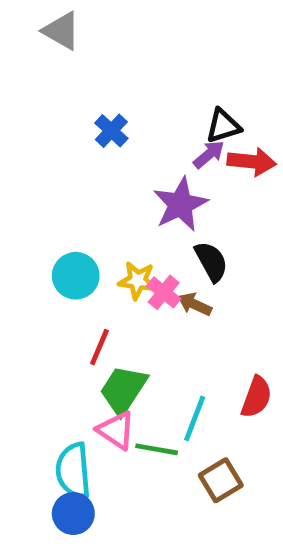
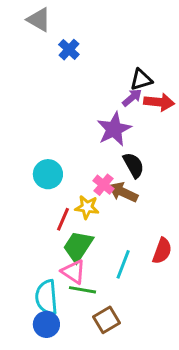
blue cross: (111, 131) -> (69, 50), moved
yellow star: (138, 280) -> (87, 207), moved
brown arrow: (195, 304) -> (123, 192), size x1.4
green line: (157, 449) -> (82, 290), moved
brown square: (221, 480) -> (107, 320), moved

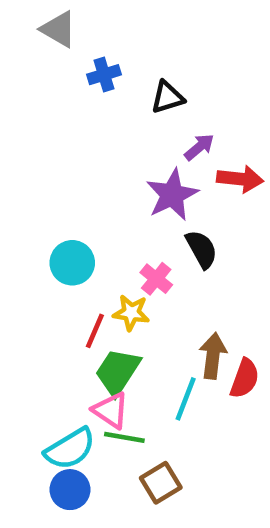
blue cross: (69, 50) -> (104, 75), turned 30
black triangle: (141, 80) -> (168, 97), moved
red arrow: (159, 102) -> (240, 179), moved
brown arrow: (123, 192) -> (213, 356), moved, turned 72
cyan semicircle: (46, 297) -> (70, 449), turned -116

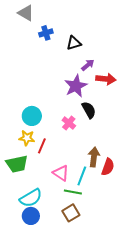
yellow star: (131, 313) -> (27, 138), moved
green trapezoid: (118, 372) -> (17, 164), moved, turned -135
pink triangle: (111, 410) -> (61, 173), moved
green line: (124, 437) -> (73, 192), moved

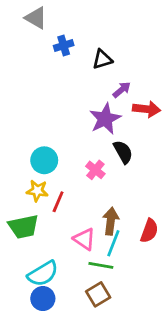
brown arrow: (94, 157) -> (111, 221), moved

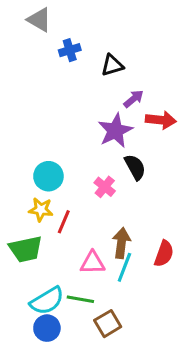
pink triangle: (84, 239) -> (93, 263), turned -35
green line: (101, 265) -> (80, 299), moved

